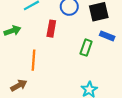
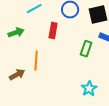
brown arrow: (19, 85) -> (17, 75), moved

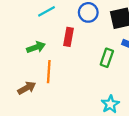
green arrow: (16, 33) -> (36, 47), moved

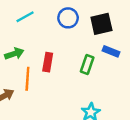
red rectangle: (69, 37) -> (48, 62), moved

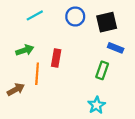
green rectangle: (87, 64) -> (102, 70), moved

